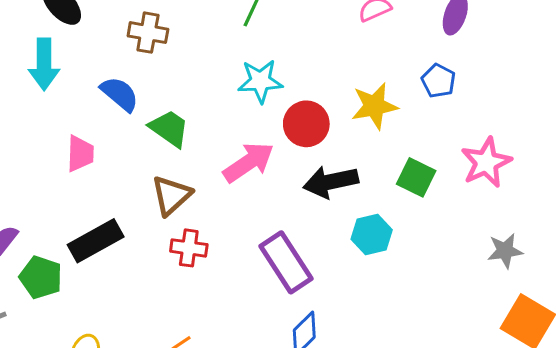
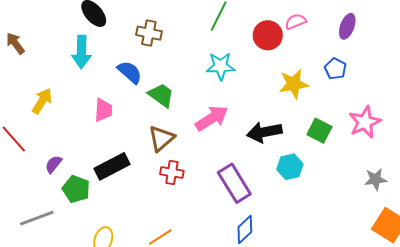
red circle: (306, 124) -> (268, 35), moved

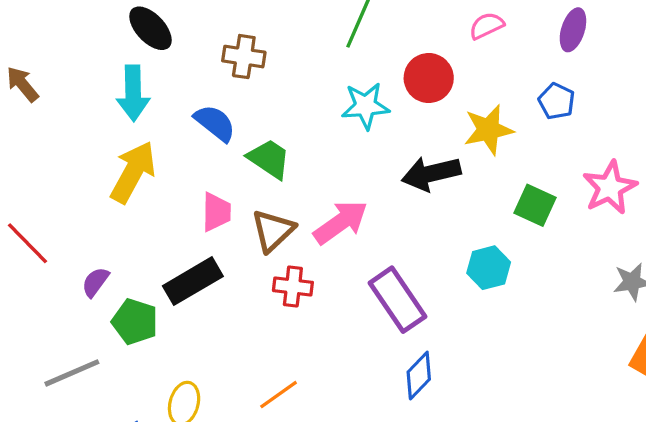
red circle: (268, 35) -> (429, 78), moved
yellow arrow: (42, 101) -> (133, 172), moved, size x1.4
pink trapezoid: (103, 110) -> (216, 212), moved
pink arrow: (212, 118) -> (341, 222), moved
black arrow: (264, 132) -> (431, 174), moved

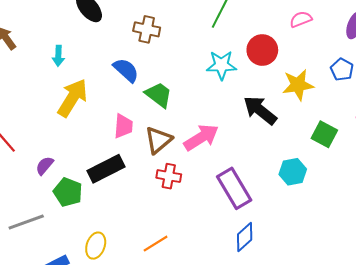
cyan arrow: (133, 93) -> (58, 56), moved, size x0.6
black arrow: (431, 174) -> (260, 110), turned 48

